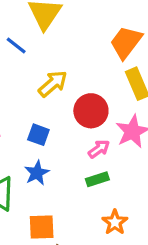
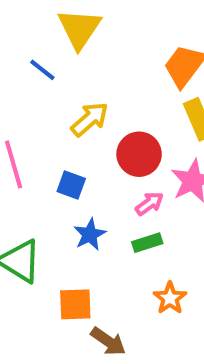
blue star: (37, 173) -> (90, 234), moved

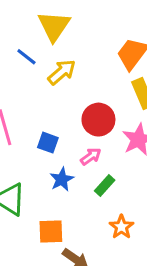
yellow arrow: (90, 119) -> (62, 72), moved
pink arrow: (149, 204) -> (91, 156), moved
green rectangle: (147, 243) -> (105, 186), turned -30

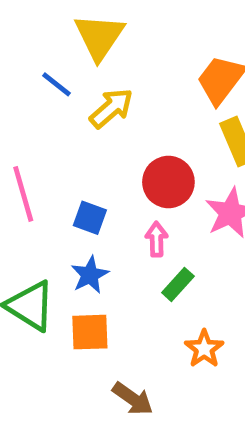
pink arrow: (91, 156) -> (157, 239), turned -55
blue star: (62, 179) -> (90, 275), moved
orange square: (51, 232) -> (90, 332), moved

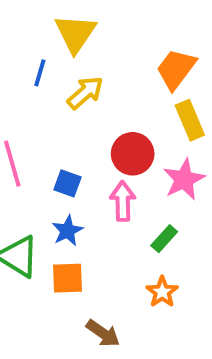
blue line: (57, 84) -> (40, 73), turned 68
pink arrow: (157, 239) -> (123, 201), size x1.4
green rectangle: (178, 284) -> (164, 239), moved

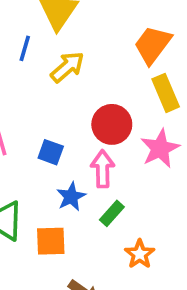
blue star: (67, 231) -> (71, 197), moved
green rectangle: (164, 239) -> (112, 213), moved

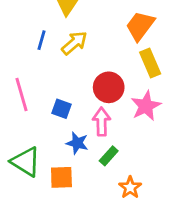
blue line: (25, 48) -> (41, 40), moved
blue star: (71, 197) -> (77, 143), turned -30

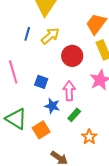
red circle: (109, 87) -> (72, 56), moved
orange square: (61, 177) -> (41, 130), turned -30

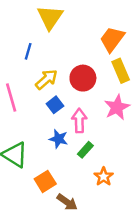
yellow arrow: (50, 36) -> (46, 79), moved
blue square: (41, 82) -> (55, 105), moved, turned 32
orange square: (41, 130) -> (45, 181), moved

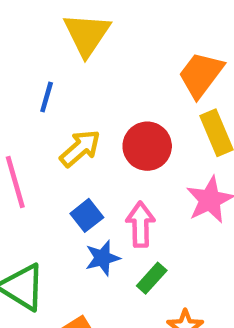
blue square: (55, 105) -> (87, 215), moved
blue star: (59, 139) -> (102, 258), turned -30

